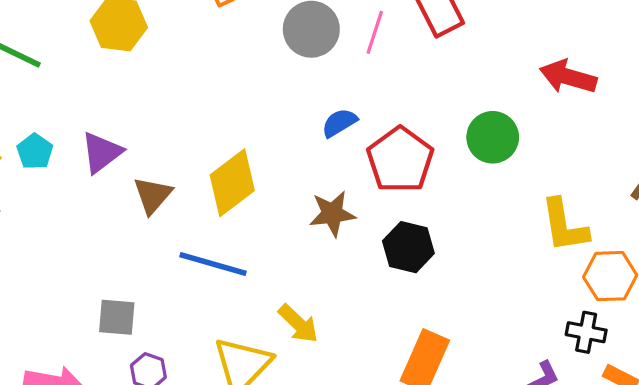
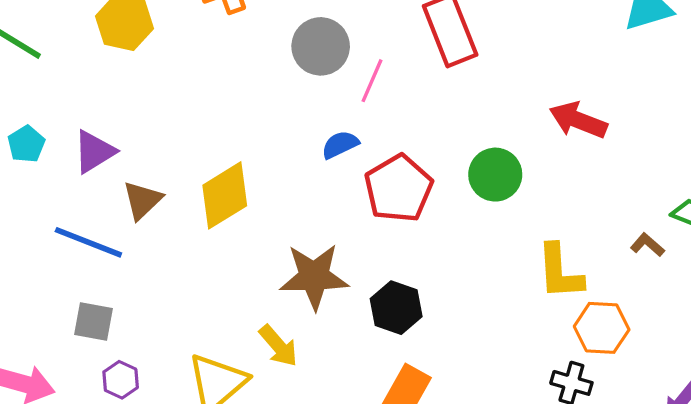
pink line: (375, 32) -> (372, 81), moved
brown star: (332, 214) -> (314, 277), moved, size x1.4
black hexagon: (408, 247) -> (396, 308), moved
blue line: (213, 264) -> (88, 242), moved

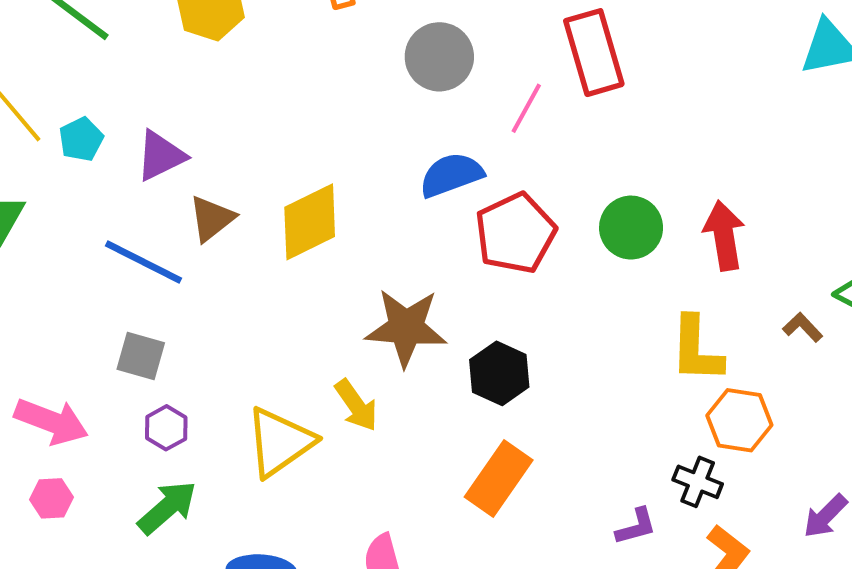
pink line: (372, 81) -> (526, 108), moved
red arrow: (578, 120) -> (724, 236), moved, turned 54
blue semicircle: (340, 145) -> (451, 175), size x1.4

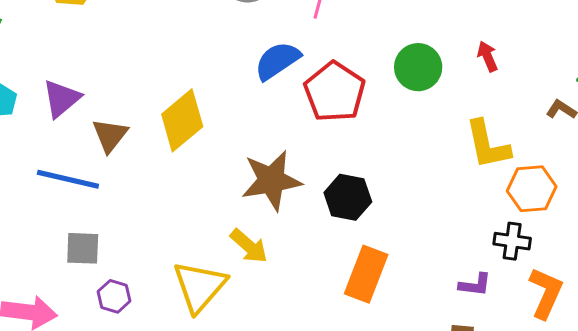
red arrow: (724, 236) -> (488, 56), size x0.6
purple L-shape: (636, 526) -> (475, 285), turned 36

